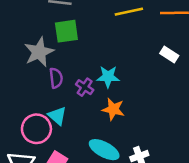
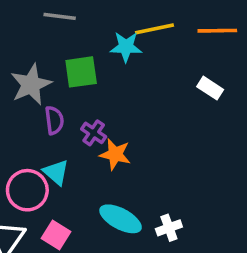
green square: (66, 31) -> (81, 72), moved
cyan star: (108, 77) -> (126, 47), moved
orange star: (113, 109) -> (115, 154), moved

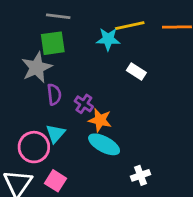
green square: (81, 72) -> (53, 43), moved
white rectangle: (210, 88) -> (136, 72), moved
cyan triangle: (56, 172) -> (55, 134), turned 30
cyan ellipse: (121, 219) -> (104, 144), moved

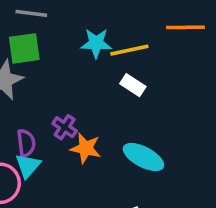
yellow line: (130, 26) -> (129, 50), moved
purple semicircle: (54, 94) -> (26, 143), moved
cyan ellipse: (104, 144) -> (143, 157), moved

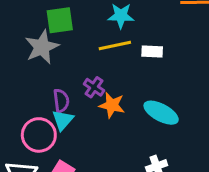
yellow line: (129, 50) -> (115, 46), moved
white rectangle: (133, 85) -> (152, 51), turned -30

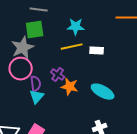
pink circle: (39, 135) -> (21, 69), moved

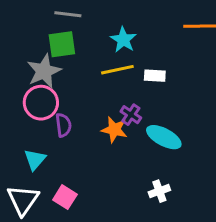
cyan star: (76, 27) -> (123, 40), turned 30
purple cross: (58, 75) -> (131, 115), moved
cyan triangle: (37, 97) -> (35, 160), moved

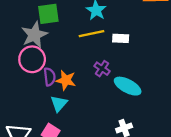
orange star: (114, 130) -> (66, 80), moved
cyan triangle: (35, 160) -> (59, 104), moved

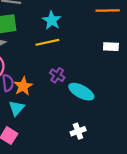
white rectangle: (121, 38) -> (111, 47), moved
orange star: (66, 80) -> (23, 86), turned 30

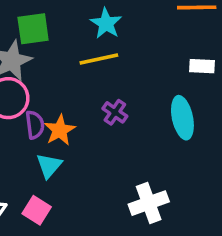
cyan ellipse: (81, 92) -> (182, 118), moved, turned 50
white cross: (78, 131) -> (149, 203), size x1.5

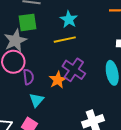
purple cross: (115, 112) -> (74, 70), size x1.6
orange star: (60, 130) -> (58, 80), moved

